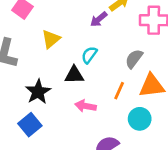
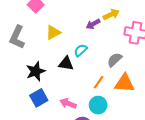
pink arrow: (86, 106) -> (68, 103), moved
cyan circle: (140, 119) -> (98, 105), moved
blue square: (30, 125) -> (39, 98), moved

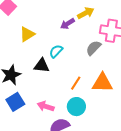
gray semicircle: (115, 60) -> (93, 48), moved

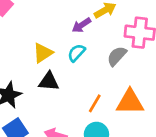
yellow triangle: (27, 34) -> (43, 53), moved
cyan semicircle: (56, 51) -> (76, 53), moved

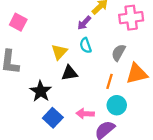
cyan semicircle: (76, 53) -> (86, 45), turned -48
gray semicircle: (117, 56) -> (119, 53), moved

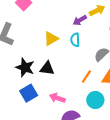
black triangle: (70, 73) -> (47, 68), moved
black star: (41, 91) -> (25, 67), turned -30
cyan circle: (117, 105) -> (95, 100), moved

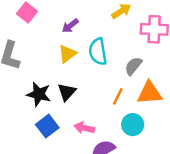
purple arrow: (80, 20) -> (70, 26), moved
cyan semicircle: (75, 40) -> (98, 52), size x1.5
black triangle: (47, 68) -> (67, 92), turned -49

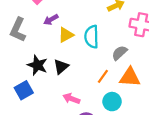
purple arrow: (70, 26) -> (51, 20), moved
blue square: (47, 126) -> (24, 90), moved

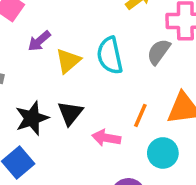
gray semicircle: (119, 53) -> (159, 52), moved
black star: (37, 65) -> (32, 118), turned -30
pink arrow: (71, 99) -> (106, 138), moved

